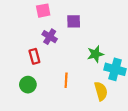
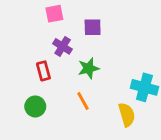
green star: (95, 54) -> (88, 68), moved
orange line: (66, 80) -> (83, 101), turned -32

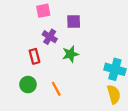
orange line: (83, 101) -> (56, 89), moved
yellow semicircle: (127, 115) -> (114, 94), moved

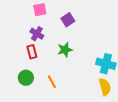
purple square: (74, 22) -> (68, 20), turned -32
purple cross: (50, 37) -> (37, 34), moved

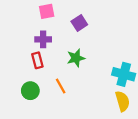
purple cross: (37, 34) -> (43, 39), turned -32
orange line: (52, 82) -> (61, 86), moved

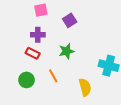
red rectangle: (37, 60) -> (33, 53), turned -48
yellow semicircle: (123, 101) -> (85, 87), moved

